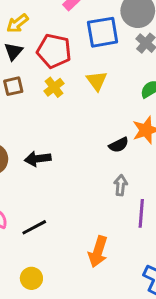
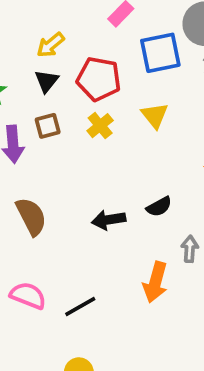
black semicircle: (119, 145) -> (159, 207), moved
black arrow: (38, 159) -> (109, 220), moved
orange arrow: (98, 252) -> (155, 282), moved

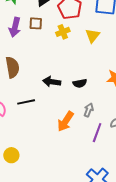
black line: (80, 306) -> (26, 102), moved

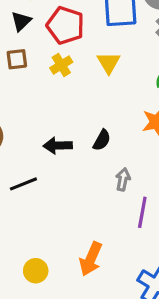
black semicircle: (80, 83) -> (102, 140), turned -40
orange arrow: (65, 121) -> (91, 259), moved
yellow circle: (11, 155) -> (36, 271), moved

